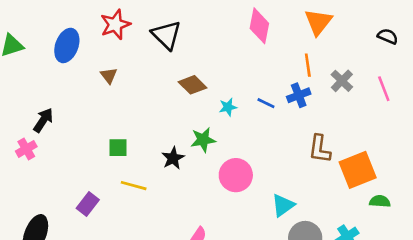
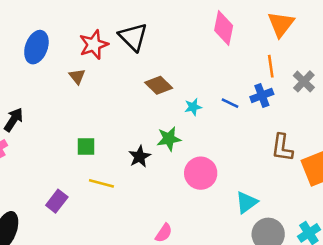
red star: (115, 25) -> (94, 45), moved

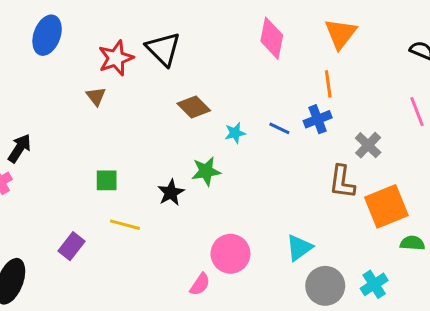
blue ellipse: (36, 47) -> (47, 35), moved
gray cross: (304, 81) -> (368, 145), moved
pink circle: (201, 173) -> (230, 254), moved

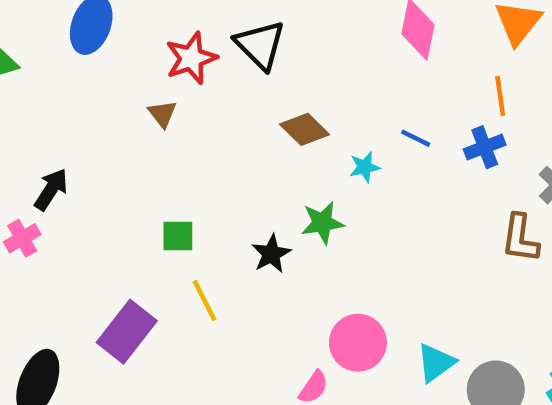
blue line: (279, 128) -> (416, 138), moved
yellow line: (125, 225) -> (205, 300), turned 48
purple rectangle: (71, 246) -> (127, 332), size x1.5
cyan triangle: (299, 248) -> (436, 363), moved

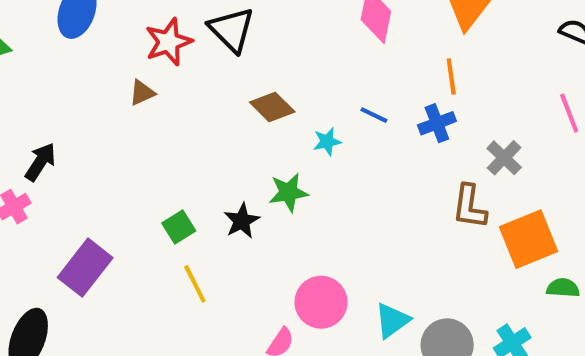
brown triangle: (162, 114) -> (142, 93), turned 44
green square: (178, 236) -> (179, 227), moved, turned -32
yellow line: (205, 300) -> (195, 284), moved
purple rectangle: (127, 332) -> (85, 268), moved

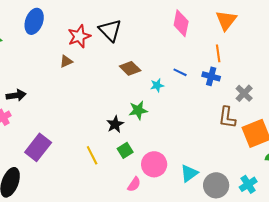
blue cross: (437, 123) -> (211, 76), turned 36
black arrow: (40, 162) -> (16, 95), turned 48
green square: (179, 227) -> (125, 150), moved

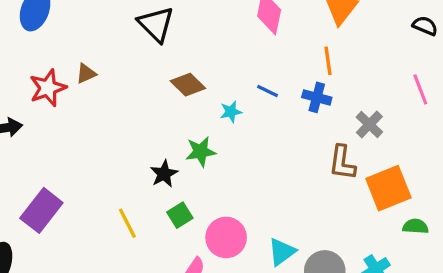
red star: (79, 36) -> (48, 88), moved

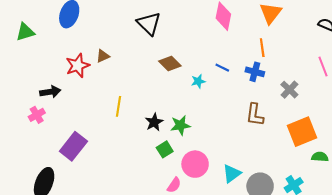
green star: (201, 152) -> (180, 125), moved
brown L-shape: (342, 163) -> (255, 115), moved
yellow line: (127, 223) -> (119, 106), moved, turned 36

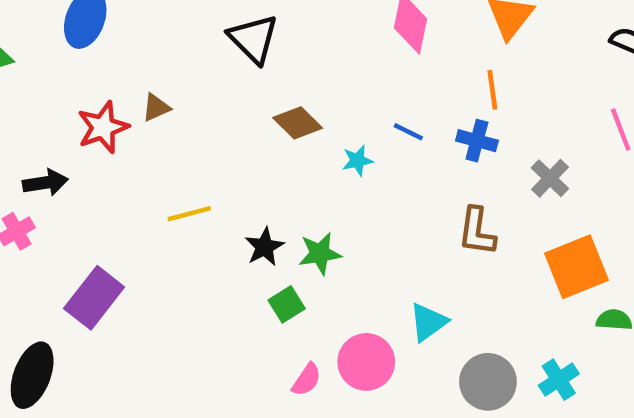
yellow line: (119, 106) -> (189, 214), turned 66
pink circle: (195, 164) -> (366, 362), moved
cyan triangle: (232, 174) -> (428, 322), moved

